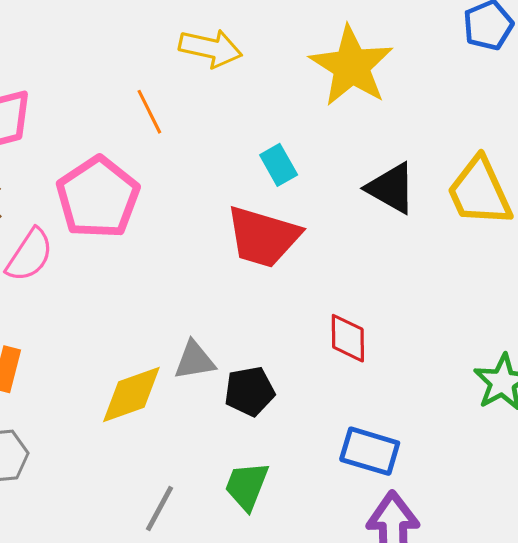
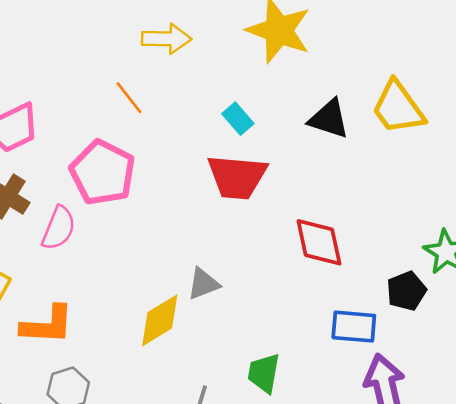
red diamond: (348, 338) -> (319, 242), size x1.4
black pentagon: (250, 391) -> (406, 291), moved

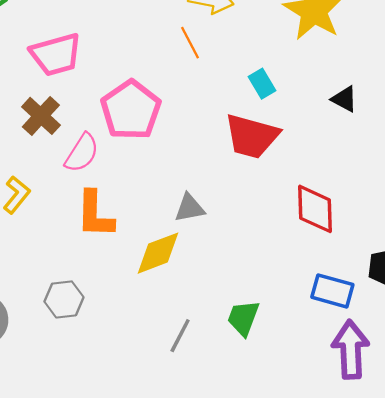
orange line: (129, 98) -> (190, 43), moved
black triangle: (329, 119) -> (344, 99), size x0.7
gray triangle: (203, 284) -> (190, 208), moved
orange L-shape: (47, 325) -> (95, 214), moved, turned 78

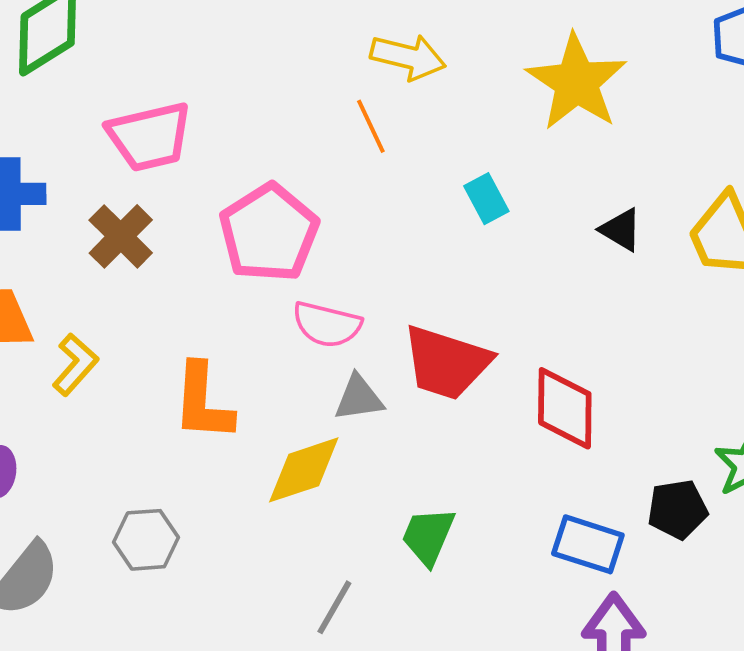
red trapezoid: (252, 136) -> (446, 363), moved
pink semicircle: (82, 153) -> (327, 324), moved, turned 69
green trapezoid: (243, 318) -> (428, 536), moved

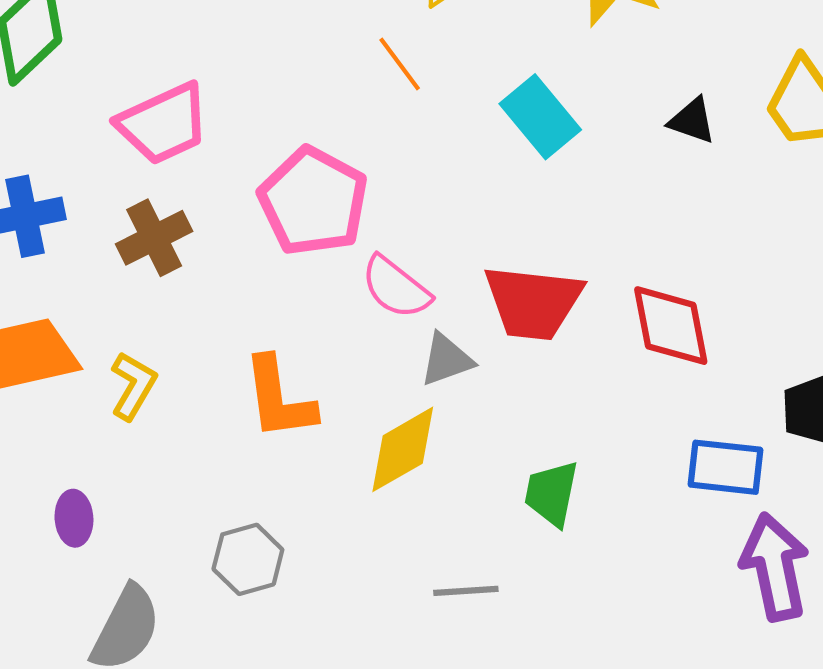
cyan rectangle: (486, 199) -> (540, 117), size x1.5
brown cross: (121, 236) -> (154, 238), turned 30
pink semicircle: (327, 324) -> (396, 287), turned 36
gray line: (334, 607) -> (466, 591), turned 68

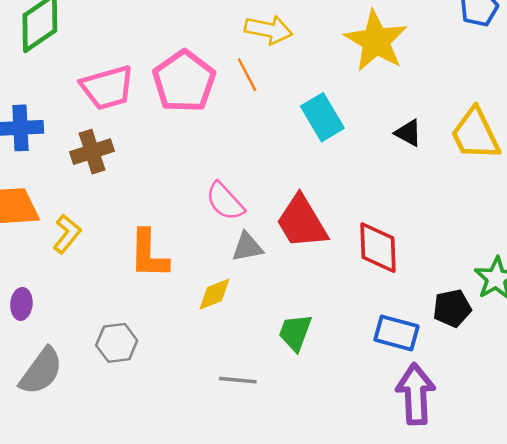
pink pentagon: (313, 201) -> (184, 81), moved
red trapezoid: (533, 302) -> (302, 222), turned 44
yellow diamond: (403, 449) -> (214, 294), size x0.7

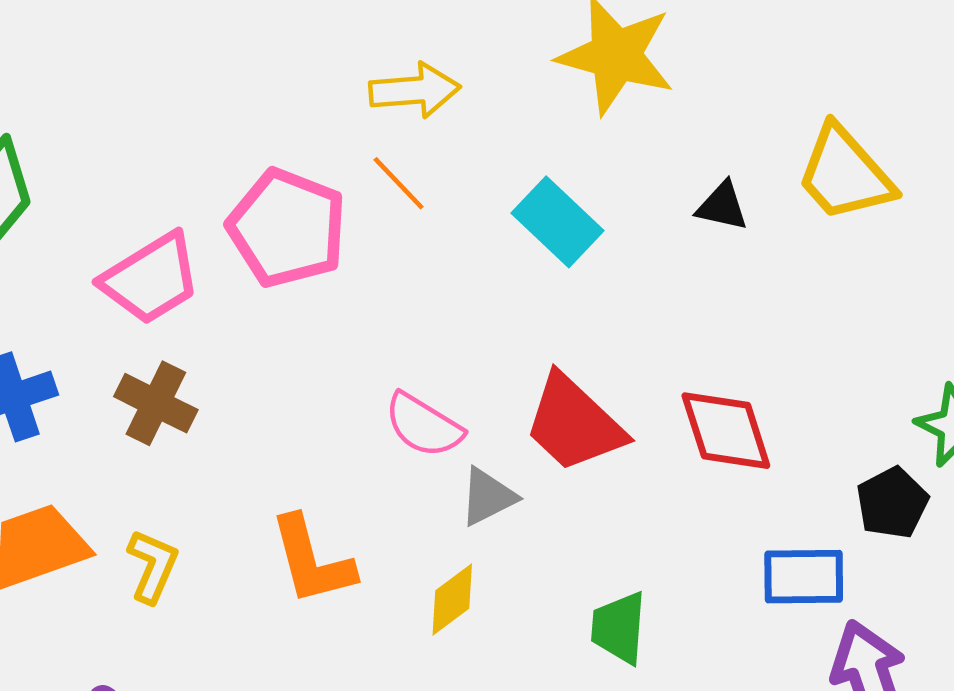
brown cross: (92, 152) -> (156, 403), turned -30

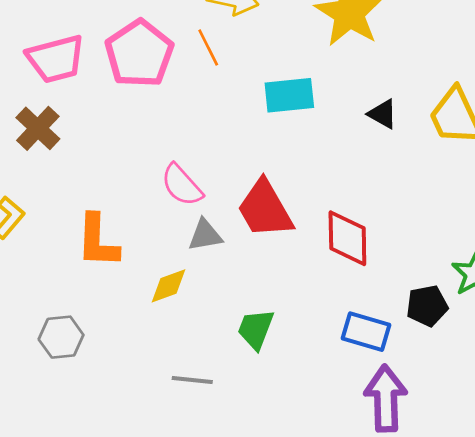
cyan rectangle: (558, 222) -> (289, 95), turned -66

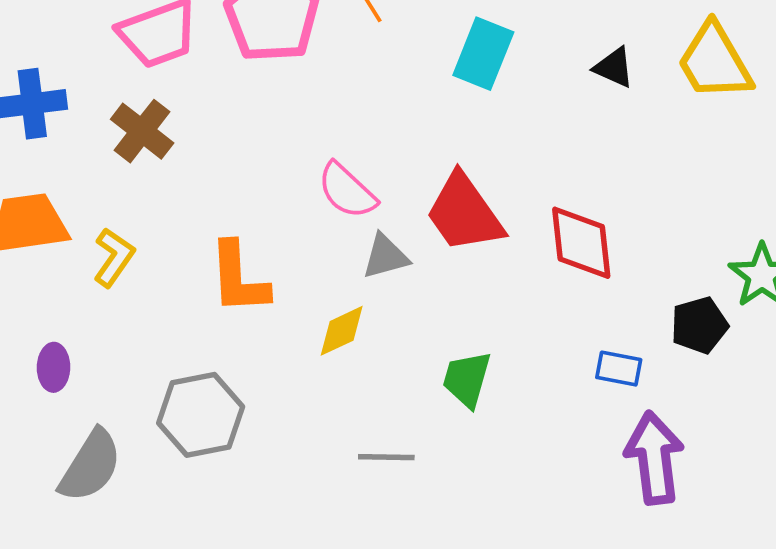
cyan rectangle: (289, 95) -> (483, 54), turned -57
blue rectangle: (366, 332) -> (619, 369), size x0.7
gray hexagon: (61, 337) -> (201, 415), size x1.4

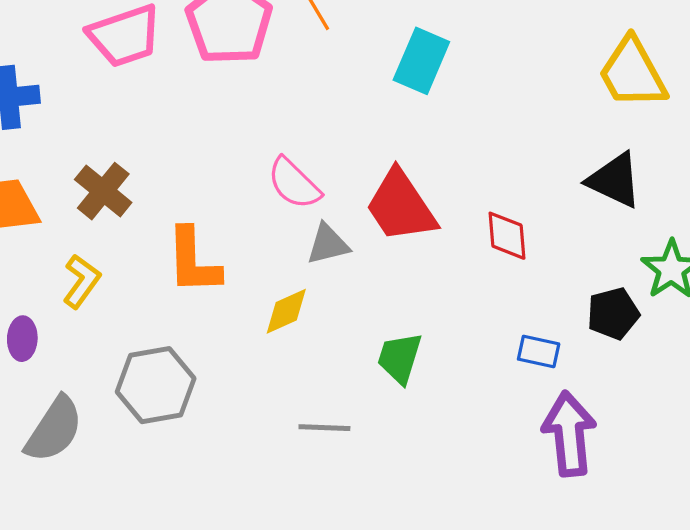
black triangle: (614, 67) -> (615, 180), moved, size x1.5
brown cross: (142, 131) -> (103, 191), moved
red diamond: (581, 243) -> (507, 236), size x0.7
yellow L-shape: (114, 257) -> (82, 281), moved

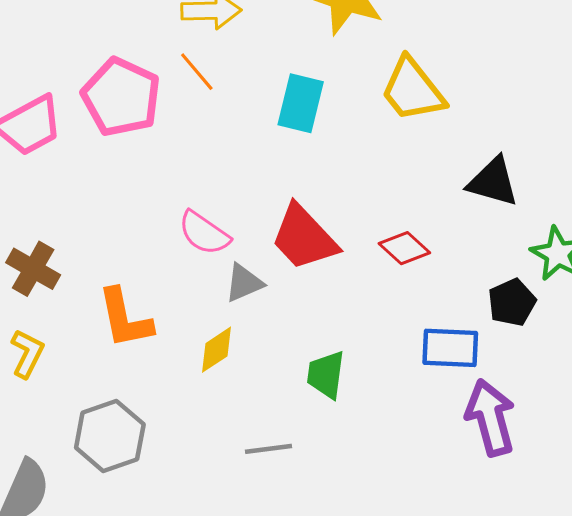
yellow trapezoid: (632, 73) -> (413, 90), moved
red diamond: (507, 236) -> (404, 248), turned -33
blue rectangle: (539, 351) -> (450, 348), size x1.5

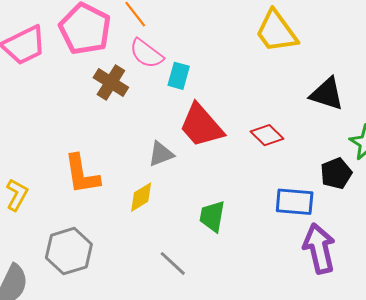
cyan rectangle: (301, 103) -> (179, 76), moved, size x0.7
pink semicircle: (204, 233) -> (146, 54), moved
brown cross: (33, 269) -> (111, 83), moved
gray line: (269, 449) -> (173, 263), turned 48

